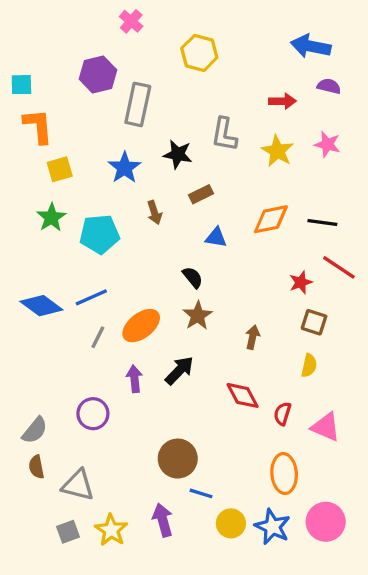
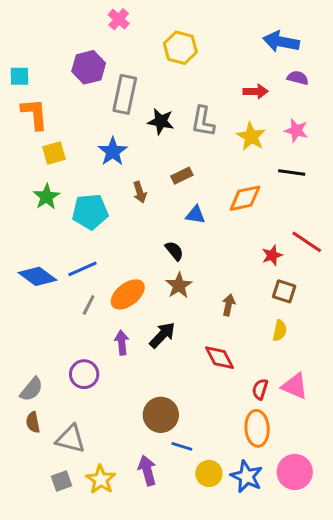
black star: (178, 154) -> (161, 121), moved
black line: (322, 223) -> (292, 173), moved
red semicircle: (282, 414) -> (260, 389), moved

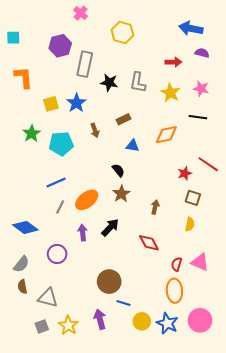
cyan square: (19, 76) -> (13, 38), moved
yellow square: (54, 153) -> (51, 104), moved
blue diamond: (37, 276) -> (25, 227), moved

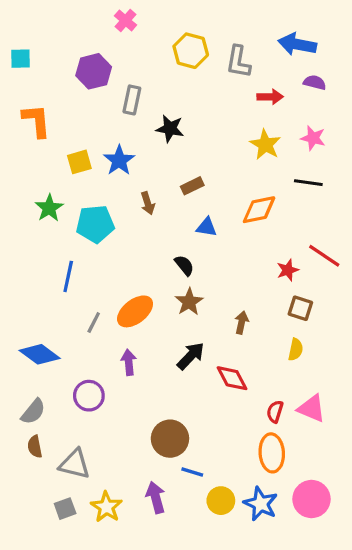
gray rectangle: (85, 64) -> (132, 100), size x0.7
gray L-shape: (138, 82) -> (238, 62), moved
blue line: (56, 183) -> (68, 276), moved, turned -54
black arrow: (110, 227) -> (191, 356), moved

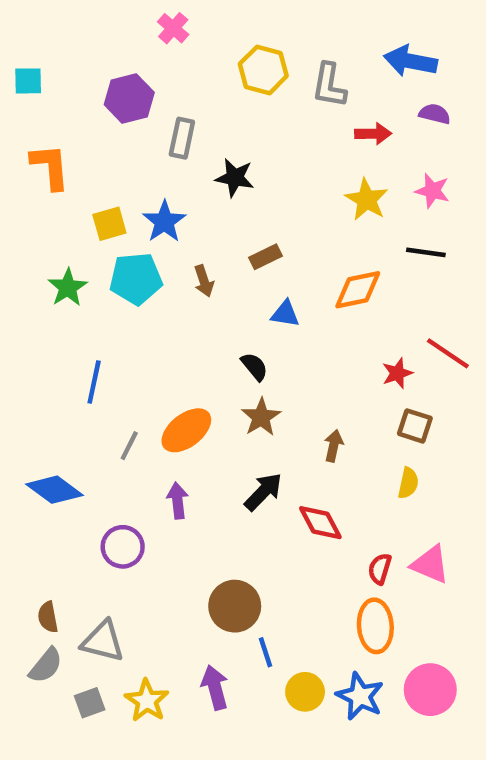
cyan pentagon: (95, 224) -> (136, 279), moved
gray semicircle: (33, 412) -> (46, 665), moved
blue line: (192, 472) -> (265, 652), turned 55

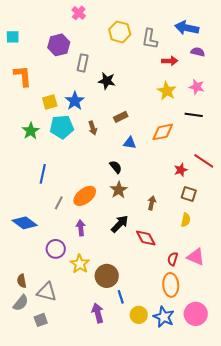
yellow star: (147, 701) -> (80, 264), moved

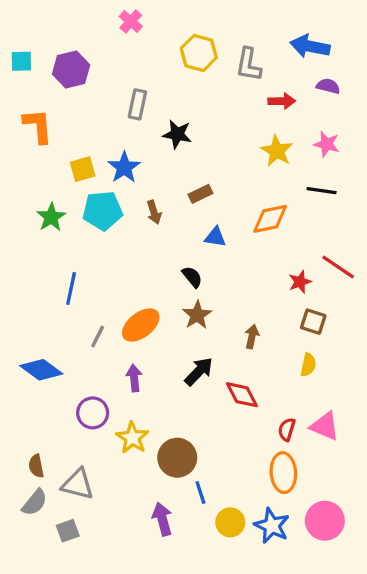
purple hexagon: (59, 45) -> (71, 70), moved

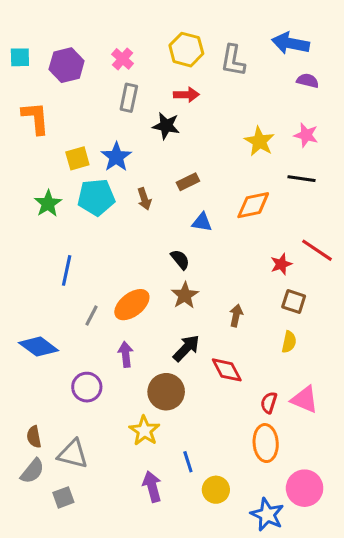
pink cross: (131, 21) -> (123, 59), moved
red arrow: (282, 101) -> (186, 95), moved
yellow star: (132, 438) -> (144, 431), moved
brown circle: (177, 458) -> (166, 392), moved
blue star: (272, 526) -> (267, 515), moved

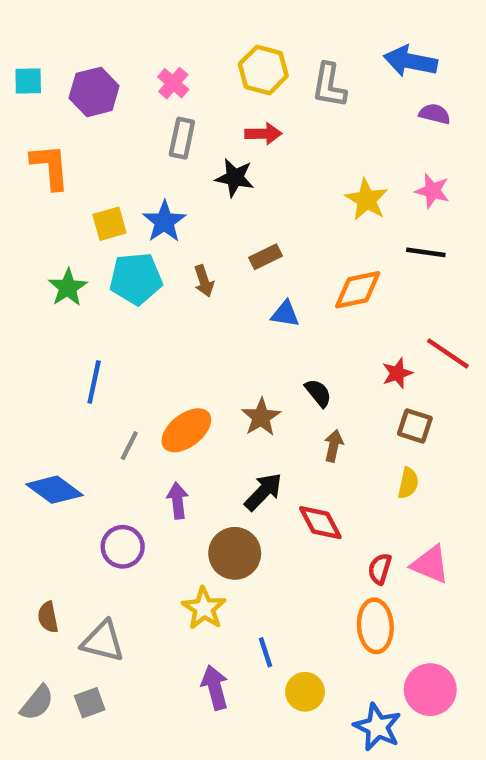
black semicircle: (180, 260) -> (318, 393), moved
gray semicircle: (32, 471) -> (37, 703), moved

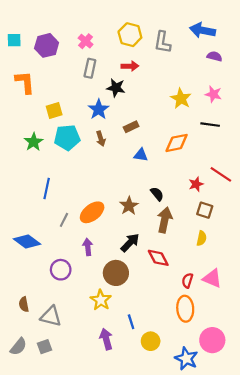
blue star: (164, 222) -> (99, 109), moved
brown arrow: (334, 446) -> (165, 220), size x1.6

